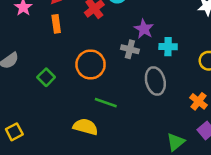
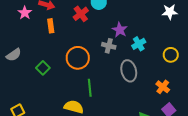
cyan cross: (168, 47) -> (139, 44), turned -32
green line: (106, 103) -> (90, 88), turned 66

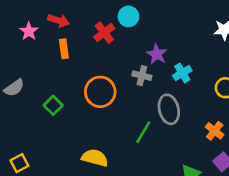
green line: (90, 88) -> (143, 132), moved, turned 36

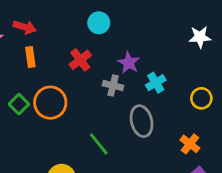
red cross: (104, 33) -> (80, 60), moved
orange circle: (100, 92) -> (50, 103), moved
green square: (53, 105) -> (19, 104), moved
green line: (143, 132) -> (99, 144), moved, turned -70

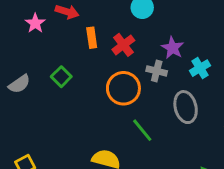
orange rectangle: (30, 57) -> (92, 38), moved
orange circle: (50, 103) -> (123, 88), moved
green square: (19, 104) -> (61, 77), moved

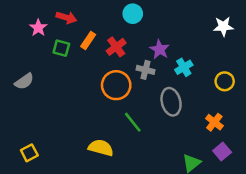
orange rectangle: (92, 38) -> (88, 40), turned 42
green square: (61, 77) -> (61, 48), moved, turned -30

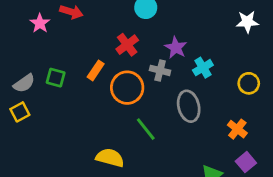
orange rectangle: (88, 40) -> (96, 70), moved
green square: (61, 48) -> (56, 78), moved
yellow square: (29, 153) -> (20, 112), moved

